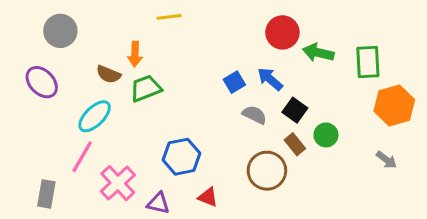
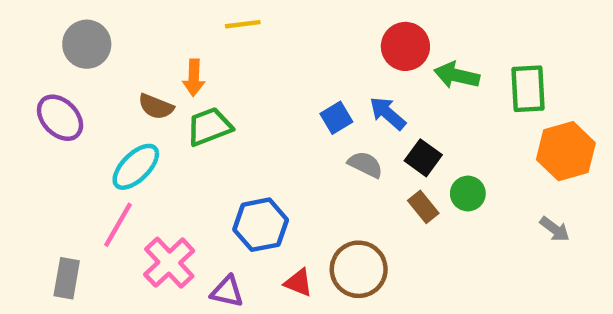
brown circle: (267, 171) -> (359, 269), moved

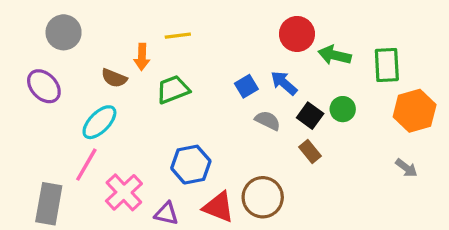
yellow line: (243, 24) -> (178, 36), moved
green trapezoid: (209, 127) -> (173, 89), moved
green circle: (468, 194) -> (343, 109), moved
gray rectangle: (67, 278) -> (49, 204), size x1.4
red triangle: (298, 283) -> (219, 207), size x1.5

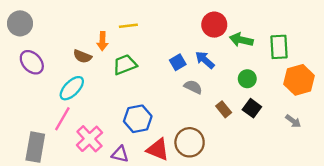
gray circle: (64, 32) -> (20, 23), moved
black square: (310, 116) -> (252, 108), moved

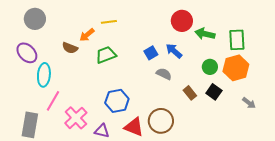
gray circle: (20, 23) -> (35, 19), moved
orange arrow: (102, 41) -> (87, 35), turned 49
orange hexagon: (299, 80) -> (236, 68), moved
cyan ellipse: (72, 88) -> (44, 75), moved, turned -40

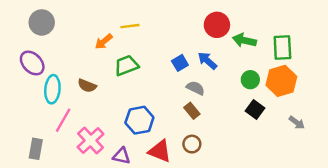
brown semicircle: (70, 48) -> (87, 86), moved
brown rectangle: (190, 93) -> (192, 111), moved
brown circle: (161, 121) -> (192, 144), size x0.6
gray rectangle: (30, 125) -> (36, 149), size x0.7

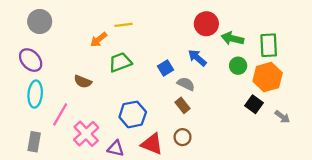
blue square: (180, 63) -> (166, 68), moved
green circle: (250, 80) -> (238, 66), moved
cyan ellipse: (52, 89) -> (35, 94), moved
black square: (255, 109) -> (254, 104), moved

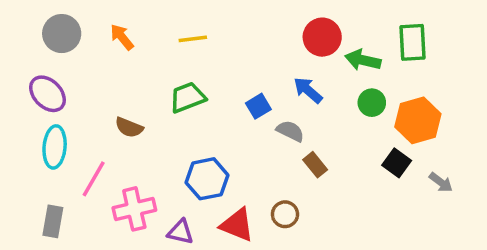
orange arrow: (99, 40) -> (122, 37), moved, turned 90
green rectangle: (269, 45) -> (413, 42), moved
brown rectangle: (183, 105) -> (315, 165), moved
pink cross: (86, 134) -> (134, 209), turned 30

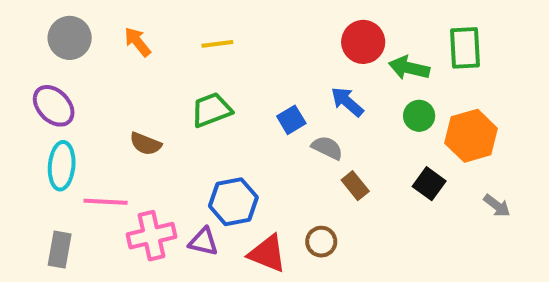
black square: (397, 163) -> (429, 184), moved
pink line: (94, 179) -> (106, 202), turned 63
purple triangle: (180, 232) -> (203, 242), moved

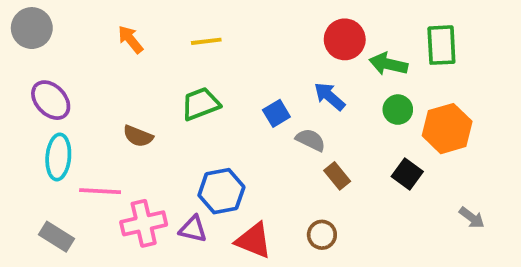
gray circle: (70, 38) -> (32, 28), moved
gray arrow: (497, 206) -> (472, 218), moved
brown circle: (321, 242) -> (322, 235), moved
gray rectangle: (60, 250) -> (56, 237), turned -68

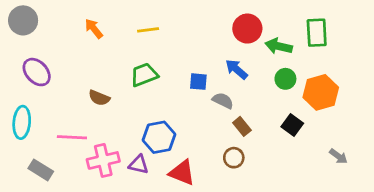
blue square: (276, 113) -> (198, 82), turned 36
cyan ellipse: (58, 157) -> (22, 122), moved
brown circle: (322, 235) -> (234, 158), moved

